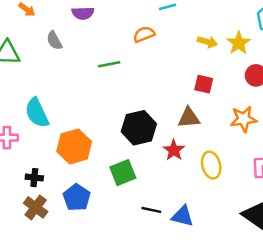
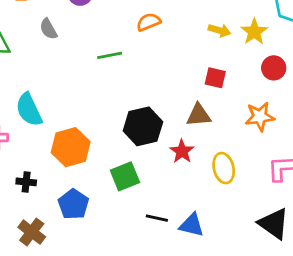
brown cross: (36, 207) -> (32, 232), moved

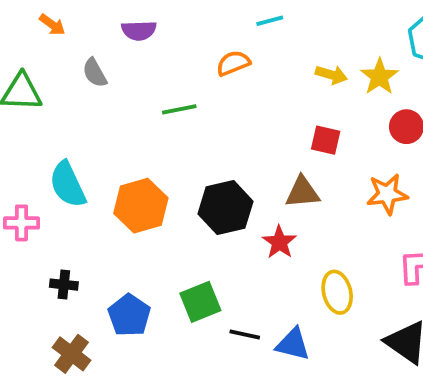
orange hexagon: (71, 147) -> (141, 206), moved
yellow ellipse: (224, 168) -> (337, 292), moved
green square: (125, 176) -> (200, 302), moved

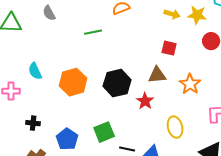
yellow star: (379, 77) -> (197, 15), turned -30
cyan semicircle: (68, 184) -> (35, 71), size x0.7
orange star: (387, 194) -> (190, 84), moved, turned -30

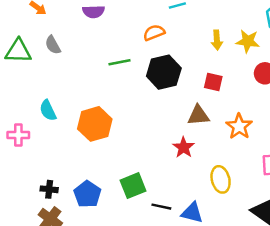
gray semicircle: (49, 13) -> (53, 45), moved
yellow arrow: (172, 14) -> (217, 40), turned 70
black hexagon: (117, 83) -> (164, 72), moved
black cross: (33, 123) -> (49, 189), moved

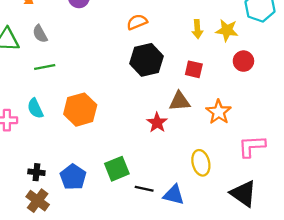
green line: (119, 62) -> (45, 67), moved
cyan semicircle: (48, 110) -> (35, 108), moved
red star: (184, 147) -> (157, 123), moved

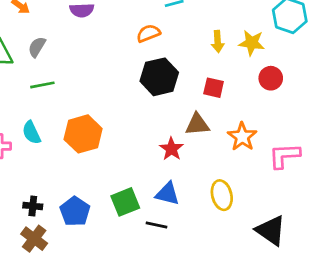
gray semicircle: (40, 34) -> (37, 47), turned 60
pink L-shape: (252, 146) -> (284, 156), moved
blue triangle: (174, 195) -> (167, 194), moved

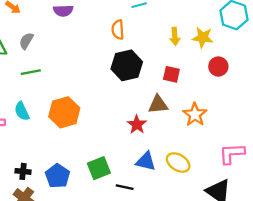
orange semicircle: (148, 33) -> (118, 30), turned -72
pink L-shape: (284, 156) -> (232, 154), moved
blue triangle: (167, 194) -> (146, 161), moved
yellow ellipse: (222, 195) -> (178, 163), turned -45

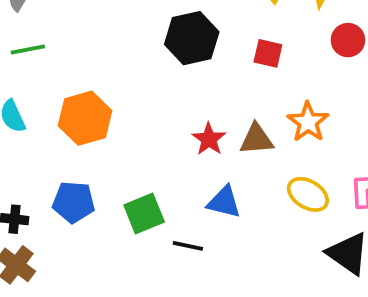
brown triangle: (158, 104) -> (256, 139), moved
yellow ellipse: (178, 163) -> (308, 194), moved
blue pentagon: (58, 176) -> (74, 202), moved, turned -30

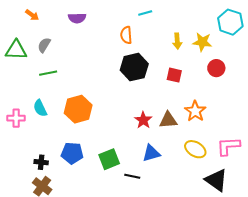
blue triangle: (224, 202) -> (151, 153), turned -30

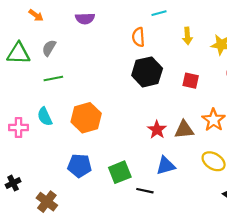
yellow arrow: (177, 41) -> (187, 36), moved
black cross: (41, 162) -> (13, 183), moved, turned -32

